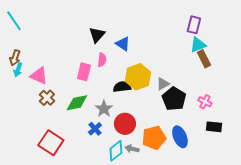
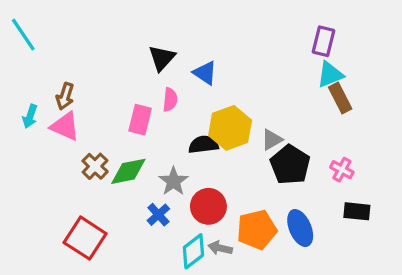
brown arrow: (15, 58) -> (65, 96), moved
brown cross: (47, 98) -> (95, 166), moved

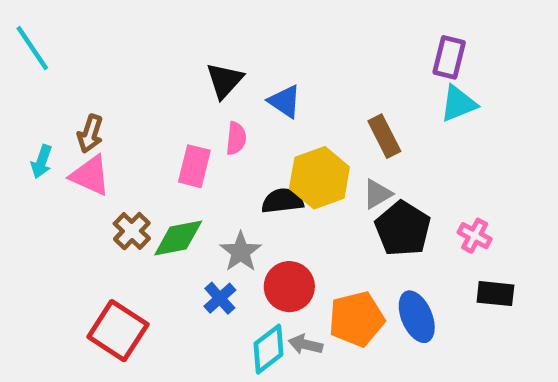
brown rectangle: (340, 98) -> (384, 136), moved

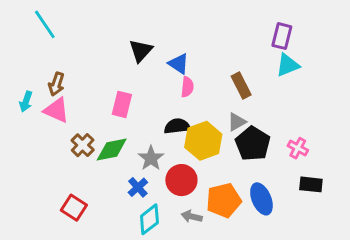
cyan line: (32, 48) -> (45, 24), moved
pink semicircle: (236, 138) -> (187, 87), moved
yellow hexagon: (319, 178) -> (203, 141), moved
red square: (118, 331) -> (74, 208), size x0.7
cyan diamond: (268, 349) -> (149, 219), moved

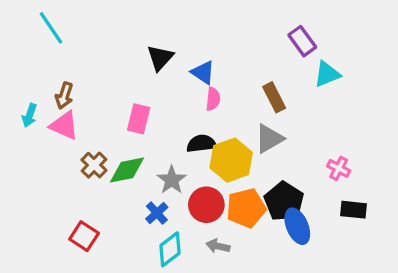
purple rectangle: (282, 36) -> (302, 41), moved, turned -50
gray triangle: (237, 122) -> (269, 139), size x1.4
black pentagon: (253, 144) -> (284, 201), moved
orange pentagon: (224, 200) -> (246, 208), moved

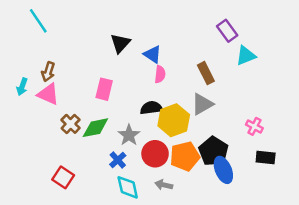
cyan diamond: (170, 249) -> (128, 187), turned -65

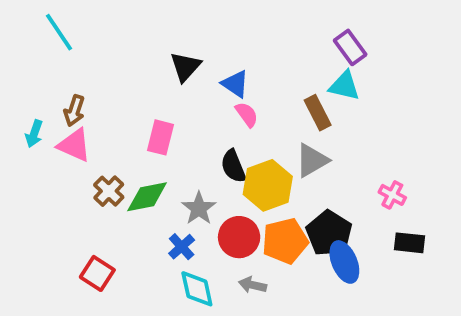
cyan triangle: (246, 56) -> (344, 86), moved, turned 35
pink semicircle: (160, 74) -> (247, 114), turned -42
black semicircle: (151, 108) -> (233, 166), turned -105

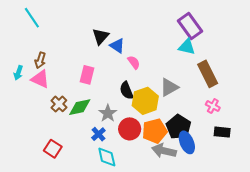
purple rectangle: (350, 47) -> (190, 26), size x1.4
blue triangle: (235, 84) -> (117, 46), moved
brown rectangle: (318, 113) -> (208, 74), moved, size x1.4
gray arrow: (252, 285) -> (164, 151), moved, size x1.6

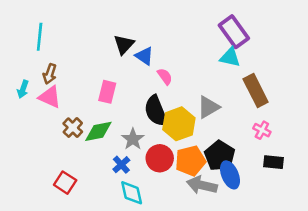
cyan line: (32, 18) -> (40, 37), moved, turned 40
black semicircle: (127, 90) -> (156, 111), size x1.4

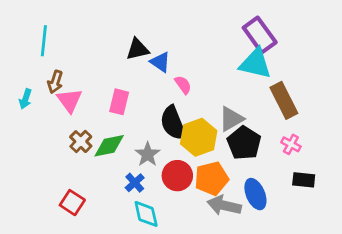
black triangle: (124, 44) -> (138, 49), turned 35
cyan triangle: (230, 57) -> (255, 63), size x1.4
pink triangle: (50, 97) -> (69, 100), moved, turned 30
black pentagon: (220, 156) -> (244, 143), moved

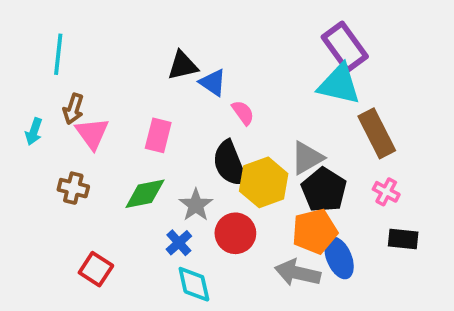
brown cross: (81, 142) -> (73, 188), moved, turned -30
orange pentagon: (211, 178) -> (315, 231), moved

